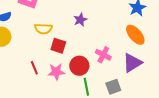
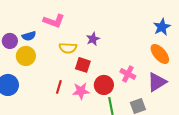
purple star: (80, 20) -> (93, 39), moved
red line: (34, 68) -> (59, 87), turned 40

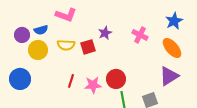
yellow semicircle: (68, 48) -> (66, 45), moved
red square: (83, 65) -> (88, 47), moved, turned -35
pink cross: (128, 74) -> (140, 35), moved

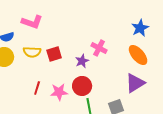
purple star: (105, 33) -> (82, 61), moved
pink cross: (140, 35) -> (99, 48), moved

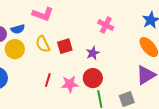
pink cross: (99, 48) -> (106, 25), moved
yellow semicircle: (32, 52) -> (43, 44), turned 60

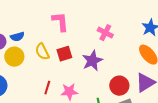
pink L-shape: (43, 14) -> (60, 22), moved, turned -115
purple star: (93, 53) -> (92, 61), size x1.5
red circle: (93, 78) -> (119, 86), moved

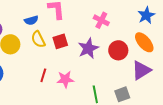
blue semicircle: (17, 37) -> (31, 20), moved
red circle: (119, 86) -> (118, 50), moved

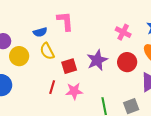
pink cross: (101, 20) -> (123, 32), moved
red square: (60, 41) -> (69, 66), moved

